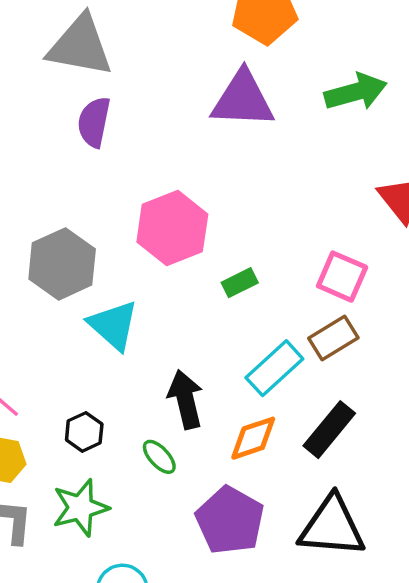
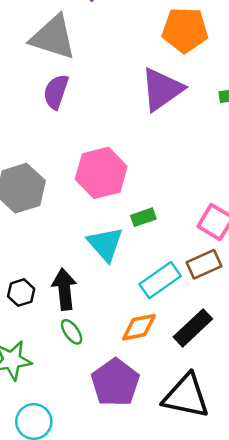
purple triangle: (243, 99) -> (162, 89), turned -45
cyan triangle: (113, 325) -> (105, 244), moved
black arrow: (185, 399) -> (64, 289), moved
black hexagon: (84, 432) -> (21, 293), moved

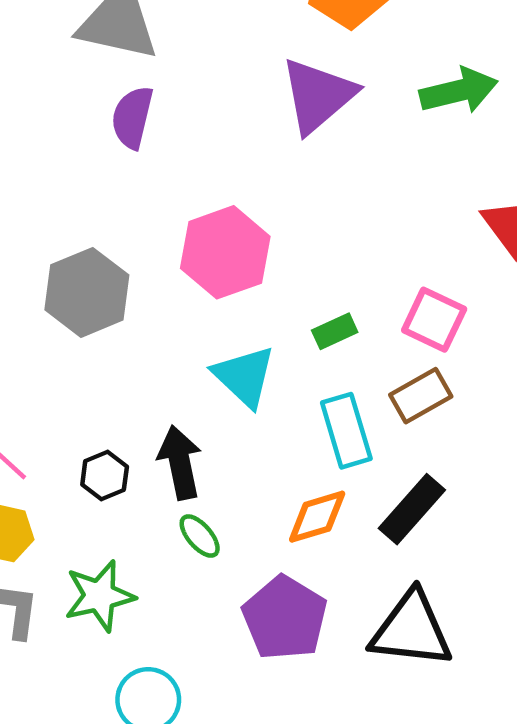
green rectangle: (143, 217) -> (335, 331), moved
cyan rectangle: (160, 280) -> (346, 431), turned -66

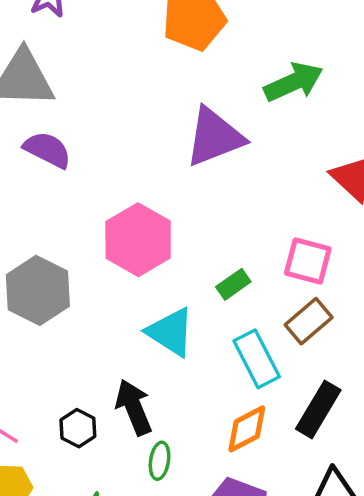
purple triangle: (318, 96) -> (214, 137), moved, turned 30
purple semicircle: (132, 117) -> (47, 150), turned 114
green ellipse: (200, 536) -> (160, 461), turned 60

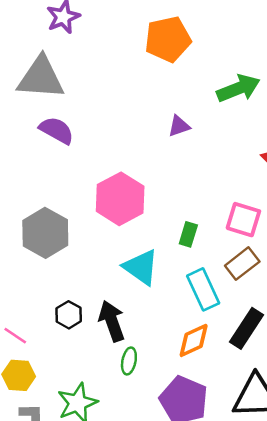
purple triangle: (214, 137) -> (179, 126), size x0.5
green rectangle: (233, 284) -> (188, 234), turned -40
black hexagon: (78, 428) -> (69, 315), moved

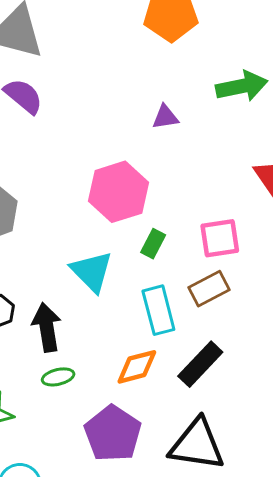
pink hexagon: (120, 199) -> (118, 192), moved
pink square: (243, 220) -> (220, 238), turned -36
green ellipse: (129, 361) -> (58, 377), turned 55

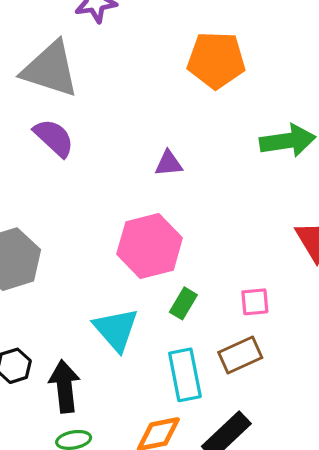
purple triangle: (165, 117) -> (169, 163), moved
pink square: (220, 238) -> (255, 302), size x0.7

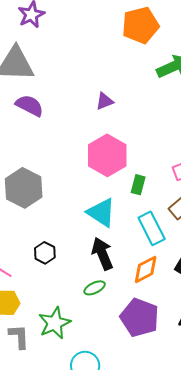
orange pentagon: (216, 60) -> (140, 25), moved
black arrow: (64, 386) -> (102, 254), moved

